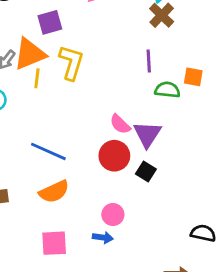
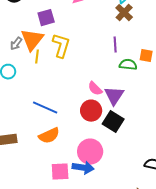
orange triangle: (30, 54) -> (32, 40), turned -30
black square: (146, 172) -> (113, 122), size x1.5
pink circle: (113, 215) -> (90, 152), size x1.6
blue arrow: (103, 237) -> (83, 168), size x1.5
pink square: (54, 243) -> (60, 172), moved

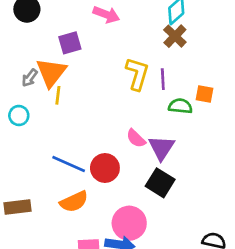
yellow L-shape: (61, 46) -> (137, 74), moved
red circle: (91, 111) -> (105, 168), moved

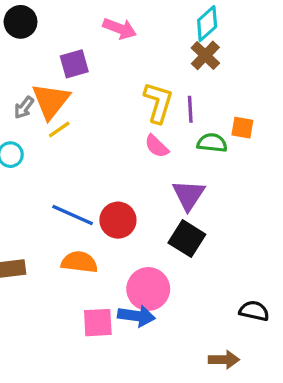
yellow line: (58, 95) -> (59, 129), turned 48
pink semicircle: (136, 138) -> (157, 146), moved
orange semicircle: (74, 202) -> (79, 262), turned -148

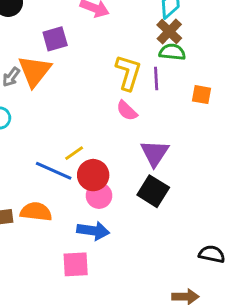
yellow line: (59, 129) -> (74, 153), moved
green semicircle: (212, 143) -> (172, 52), moved
orange semicircle: (79, 262) -> (36, 212), moved
pink circle: (148, 289) -> (99, 196), moved, size x0.7
blue arrow: (136, 316) -> (93, 231), moved

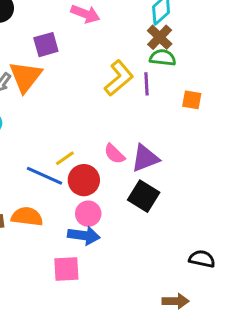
yellow L-shape: (128, 73) -> (119, 78), turned 33
pink semicircle: (127, 111) -> (114, 154), moved
purple triangle: (155, 153) -> (145, 158), turned 36
pink circle: (99, 196) -> (88, 214), moved

